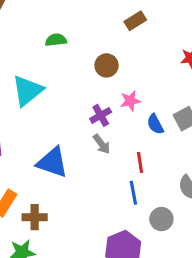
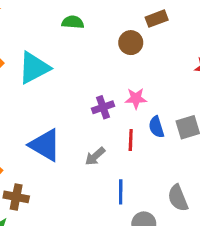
brown circle: (107, 65) -> (131, 43), moved
gray arrow: (102, 144) -> (95, 156), moved, turned 75
red line: (140, 162) -> (131, 140), moved

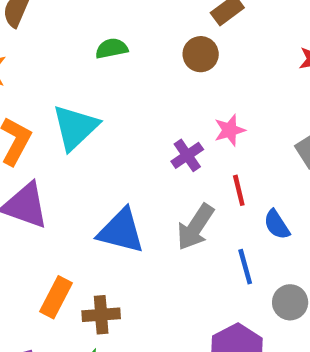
blue semicircle: (156, 127) -> (277, 225), moved
gray arrow: (95, 156) -> (195, 227), size x1.5

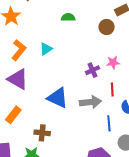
cyan triangle: (75, 127) -> (46, 49), size x0.6
gray arrow: (195, 227) -> (90, 102), turned -140
orange rectangle: (56, 297) -> (13, 115), moved

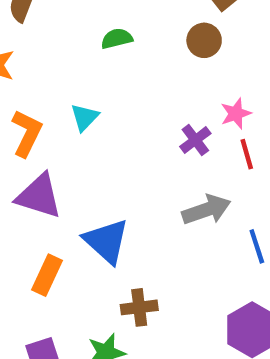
red line: (112, 90) -> (247, 154), moved
blue triangle: (58, 98) -> (106, 241), moved, turned 30
brown cross: (42, 133) -> (139, 307), moved

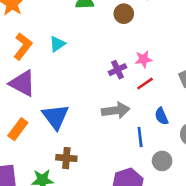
brown circle: (204, 40) -> (124, 14), moved
red line: (247, 154) -> (145, 84), turned 60

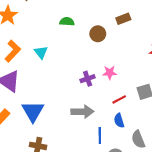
cyan triangle: (57, 44) -> (41, 52), turned -40
red line: (145, 84) -> (119, 99), moved

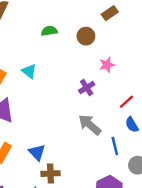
pink star: (110, 73) -> (107, 65), moved
blue triangle: (33, 111) -> (37, 152), moved, size x0.7
gray arrow: (82, 112) -> (90, 125), turned -125

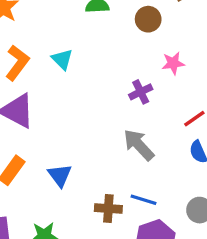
blue line: (115, 146) -> (144, 200), moved, turned -66
brown cross: (50, 174) -> (108, 209), moved

